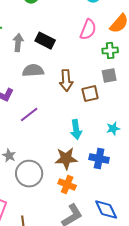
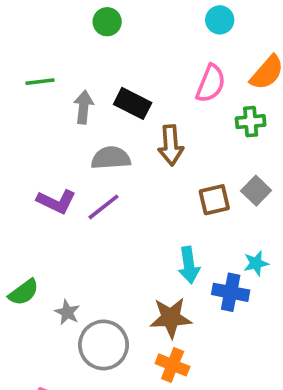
gray square: (109, 76) -> (256, 191), moved, turned -35
brown arrow: (66, 81) -> (171, 145), moved
purple line: (29, 115) -> (104, 207), moved
blue cross: (99, 159) -> (231, 292), moved

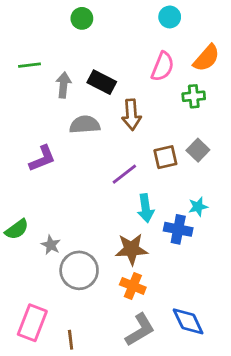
purple L-shape: (56, 202) -> (42, 159), turned -48
purple line: (104, 207) -> (124, 174), moved

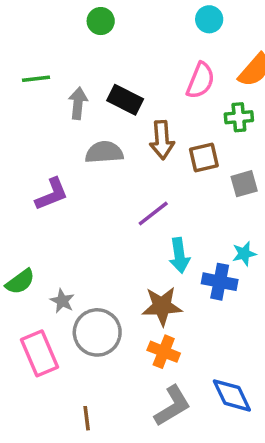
gray square: (198, 150) -> (244, 184), turned 30
brown square: (165, 157) -> (204, 157), moved
pink rectangle: (32, 323) -> (39, 353), moved, turned -44

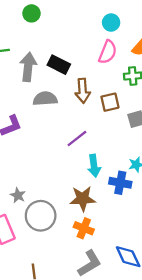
cyan circle: (209, 19) -> (111, 23), moved
green circle: (101, 21) -> (31, 13), moved
gray arrow: (78, 103) -> (28, 67), size x1.4

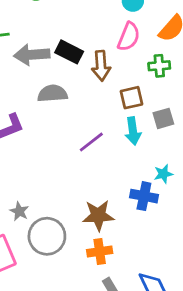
gray arrow: (28, 67) -> (32, 55), turned -100
brown arrow: (83, 91) -> (101, 66), moved
cyan arrow: (94, 166) -> (133, 131), moved
orange cross: (84, 228) -> (100, 251), turned -30

